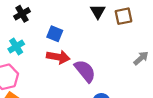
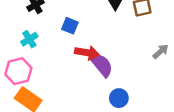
red arrow: (58, 57) -> (87, 53), moved

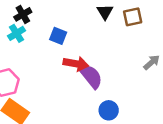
cyan cross: (29, 39) -> (17, 33), moved

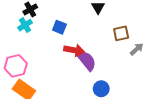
brown square: (133, 17) -> (121, 33), moved

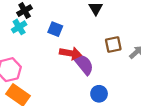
brown square: (121, 33) -> (113, 44), moved

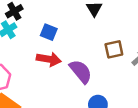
red arrow: (71, 53) -> (49, 59), moved

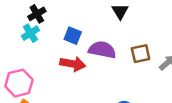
purple semicircle: (81, 71) -> (102, 50), moved, turned -40

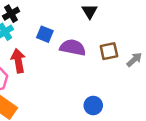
red arrow: (73, 64) -> (18, 61), moved, turned -110

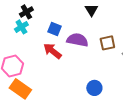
red arrow: (18, 61) -> (52, 51), moved, turned -42

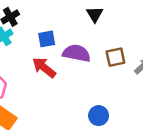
blue square: (54, 29) -> (47, 39), turned -32

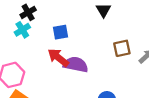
purple semicircle: (76, 53) -> (76, 65), moved

